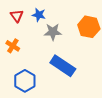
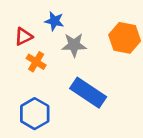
red triangle: (17, 16) -> (24, 36), moved, turned 40
orange cross: (13, 46) -> (36, 62), moved

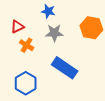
blue star: (54, 21) -> (48, 11), moved

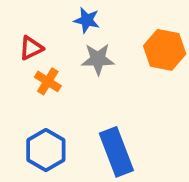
blue rectangle: (65, 68) -> (116, 152), moved, turned 35

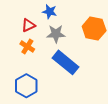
red triangle: (31, 48) -> (28, 25), moved
blue rectangle: (116, 152) -> (65, 62), moved, turned -30

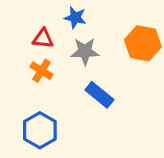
red triangle: (28, 25) -> (43, 38), turned 32
blue rectangle: (65, 62) -> (99, 95), size x0.7

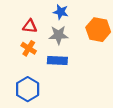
blue star: (75, 18) -> (61, 12), moved
blue rectangle: (99, 95) -> (57, 60), moved, turned -36

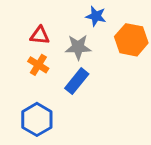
blue star: (61, 12) -> (96, 16), moved
blue rectangle: (57, 60) -> (77, 81), turned -54

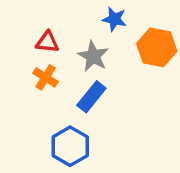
gray star: (78, 47) -> (93, 56), turned 30
blue hexagon: (37, 119) -> (70, 146), moved

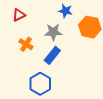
red triangle: (47, 42) -> (19, 15), moved, turned -32
gray star: (93, 56) -> (53, 32), turned -30

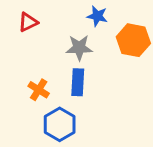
orange cross: (26, 44) -> (39, 90), moved
blue rectangle: (52, 55) -> (78, 82), turned -36

